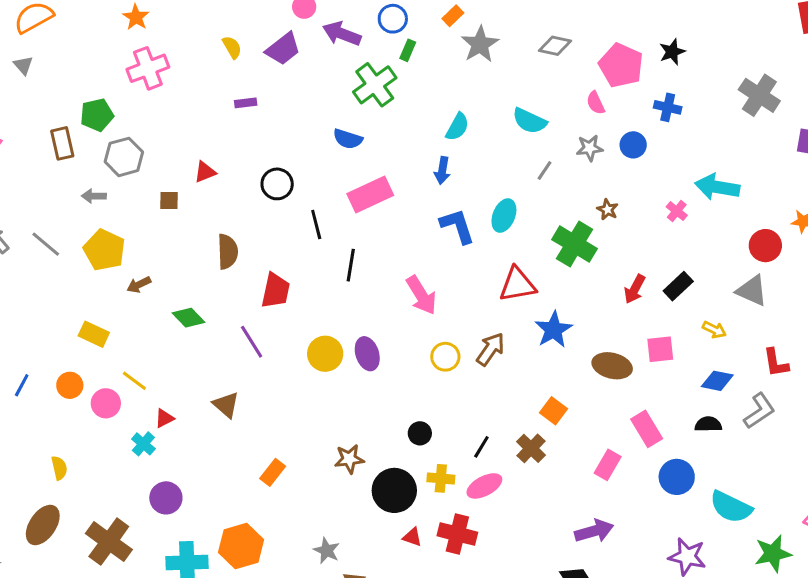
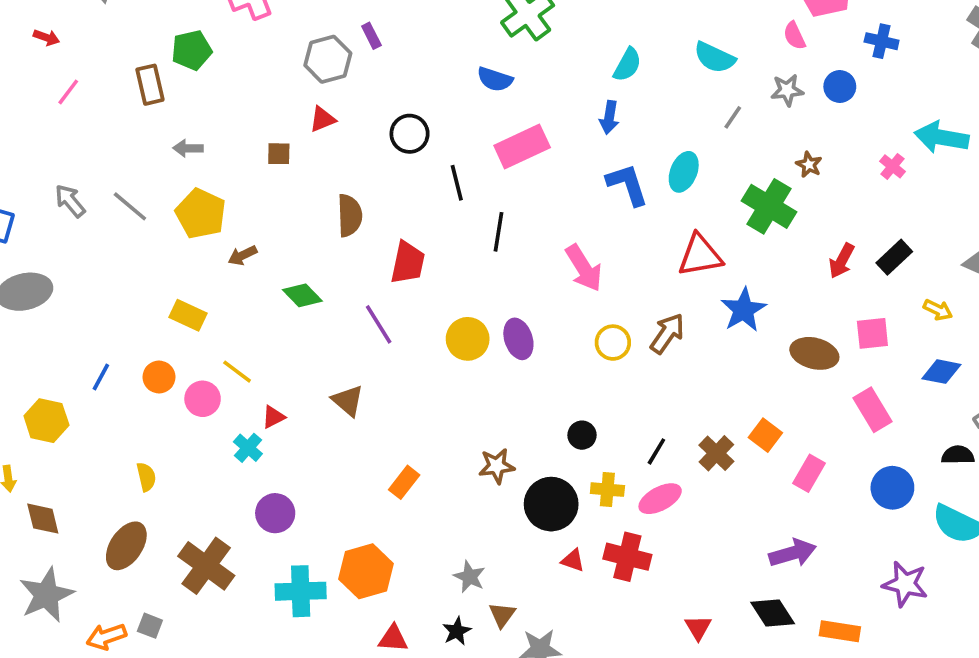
purple rectangle: (246, 103) -> (371, 36), turned 70
gray hexagon: (124, 157) -> (328, 59), moved
orange square: (554, 411) -> (765, 435), moved
black semicircle: (708, 424) -> (958, 455), moved
pink rectangle: (647, 429) -> (872, 410), moved

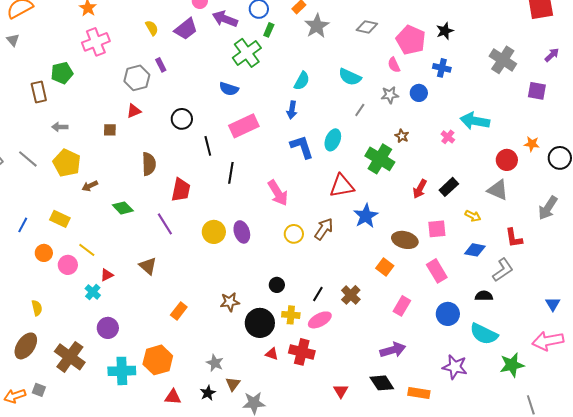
blue line: (101, 377) -> (23, 225), moved
orange square: (765, 435) -> (385, 267), moved

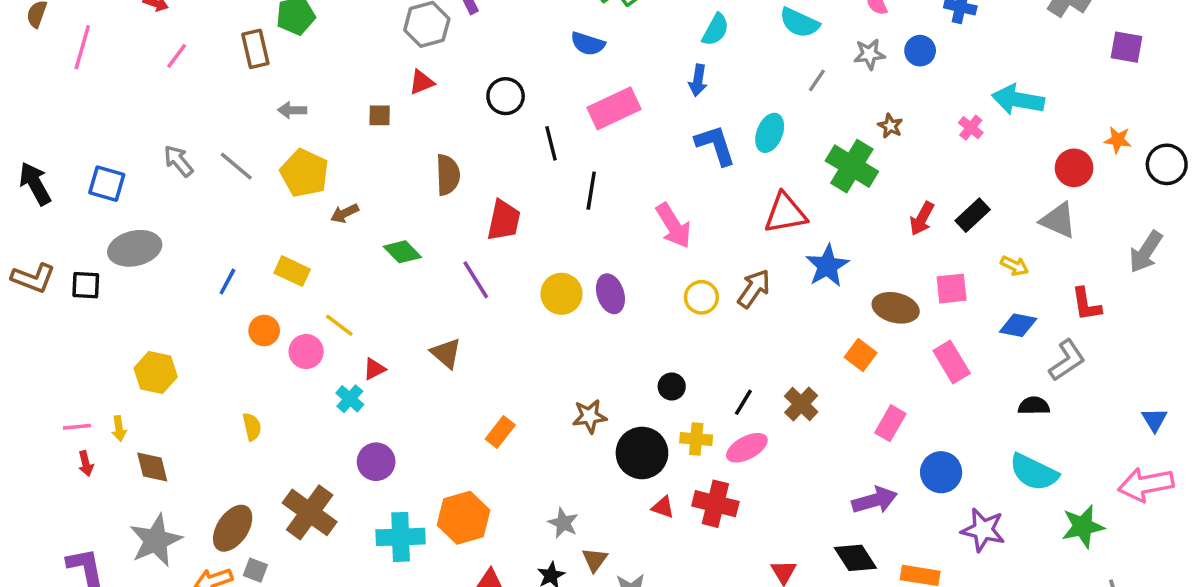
blue circle: (448, 314) -> (941, 472), moved
brown ellipse: (26, 346) -> (233, 528), moved

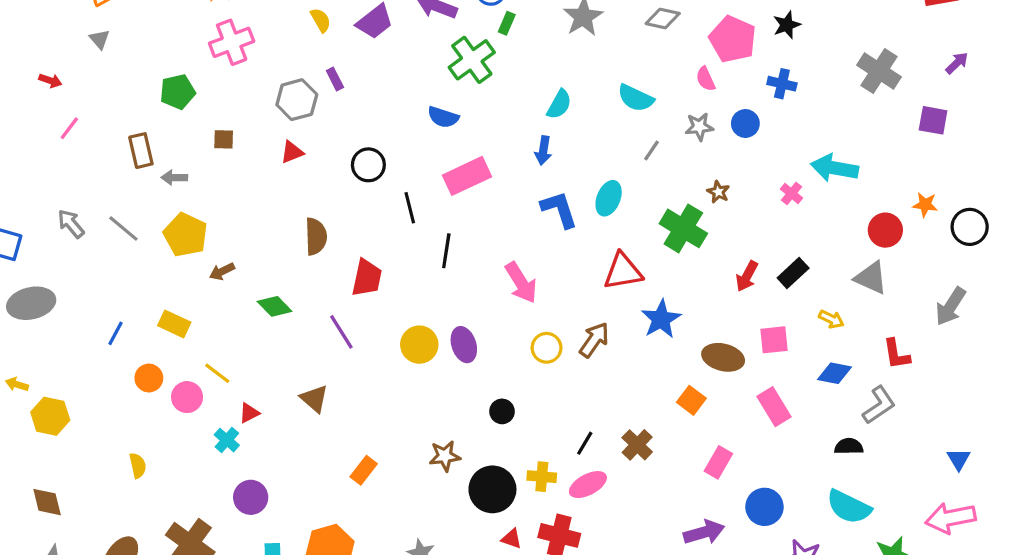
brown rectangle: (255, 49) -> (141, 151), moved
brown square: (380, 115) -> (224, 139), moved
black circle: (672, 387) -> (502, 411), moved
yellow arrow: (119, 428) -> (17, 384), moved, turned 115

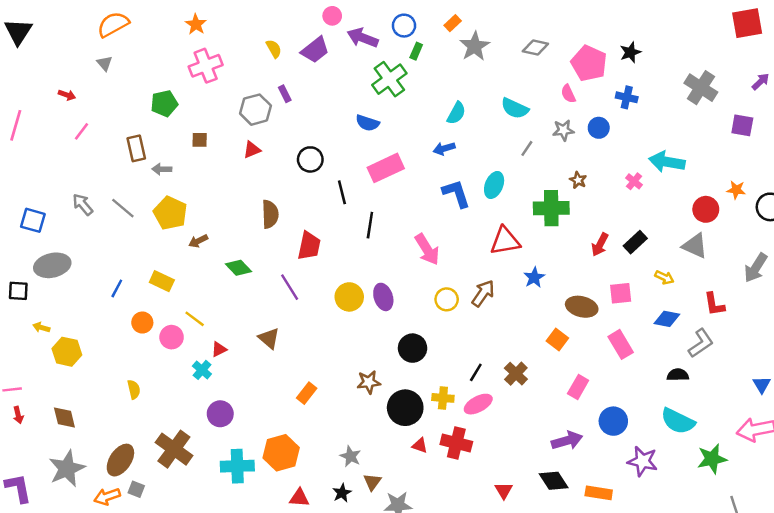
blue arrow: (543, 151) -> (444, 148), turned 65
green cross: (683, 228) -> (551, 208), turned -32
blue star: (661, 319) -> (534, 277), size x0.7
black circle: (502, 411) -> (413, 348), size x1.5

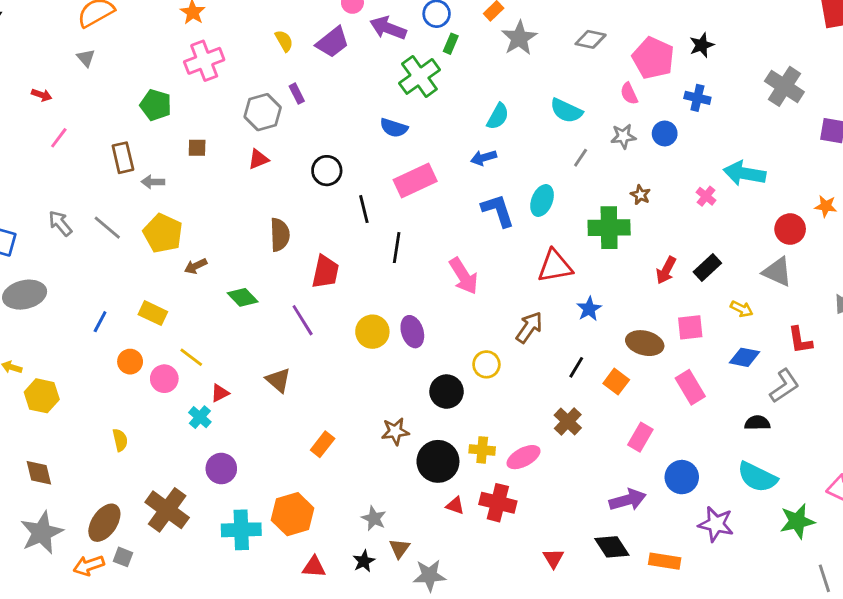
green pentagon: (164, 103) -> (156, 105), turned 30
yellow circle: (447, 299) -> (486, 364), moved
black line: (476, 372) -> (576, 367), moved

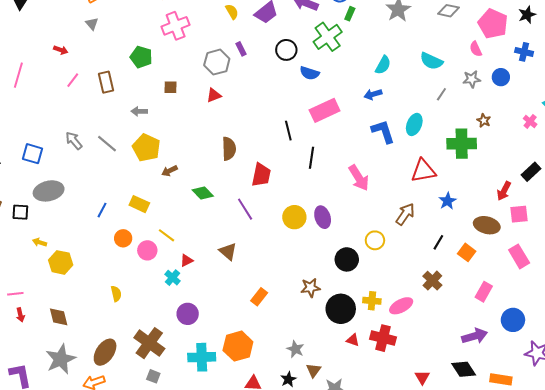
brown rectangle: (123, 158) -> (106, 82), moved
black circle: (327, 171) -> (286, 50), moved
red arrow: (666, 270) -> (504, 191), moved
gray square: (123, 557) -> (153, 376), moved

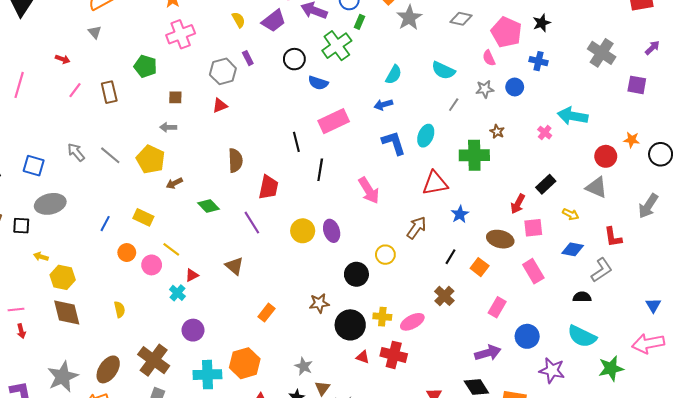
gray arrow: (139, 111) -> (168, 127), moved
brown diamond: (59, 317) -> (67, 313), moved, size x1.4

